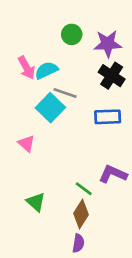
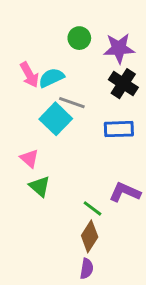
green triangle: (36, 202) -> (40, 186), moved

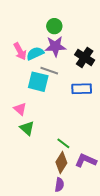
purple star: (119, 48) -> (55, 46), moved
cyan square: (56, 119) -> (38, 82), turned -30
purple L-shape: (125, 192) -> (86, 161), moved

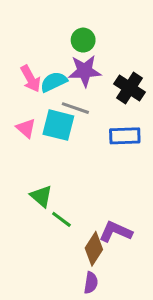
pink triangle: (20, 109) -> (26, 128), moved
green line: (63, 143) -> (61, 219), moved
purple L-shape: (86, 161) -> (116, 232), moved

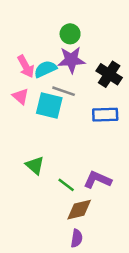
pink triangle: (26, 128) -> (21, 96), moved
green line: (61, 219) -> (66, 185), moved
purple L-shape: (116, 232) -> (97, 180), moved
brown diamond: (94, 249) -> (79, 210), turned 44

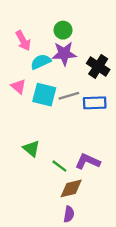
pink arrow: (26, 66) -> (23, 41), moved
gray line: (64, 91) -> (69, 96), moved, turned -36

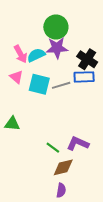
green circle: (63, 30) -> (56, 27), size x1.5
pink arrow: (23, 41) -> (21, 54), moved
blue rectangle: (95, 103) -> (84, 77), moved
green triangle: (31, 149) -> (12, 124), moved, turned -35

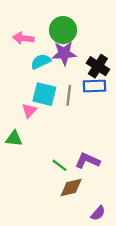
pink arrow: (21, 54) -> (23, 38), moved, turned 126
pink triangle: (16, 77) -> (29, 111), moved, turned 32
gray line: (61, 85) -> (69, 95), turned -66
purple semicircle: (61, 190) -> (98, 213), moved, turned 32

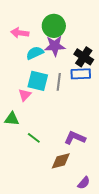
green line: (59, 165) -> (34, 138), moved

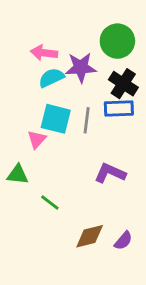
green circle: (54, 26) -> (117, 41), moved
pink arrow: (20, 33) -> (44, 53), moved
purple L-shape: (75, 138) -> (110, 173), moved
purple semicircle: (84, 183) -> (123, 241), moved

